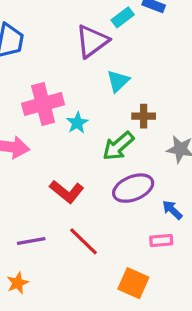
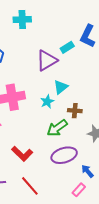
cyan star: (77, 123) -> (47, 102), moved
pink rectangle: (161, 241) -> (79, 190), turned -48

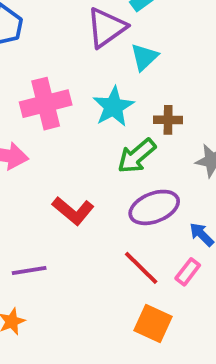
cyan triangle: (61, 87) -> (144, 57), moved
cyan star: (47, 102) -> (113, 107), size x1.5
red line: (30, 186) -> (141, 268), moved

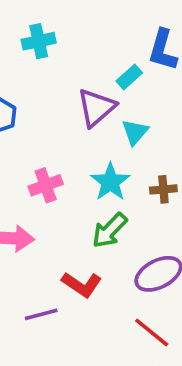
pink cross: (46, 104) -> (46, 185), size x0.7
green arrow: (137, 156) -> (110, 230), moved
purple line: (29, 270) -> (41, 314), moved

